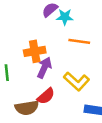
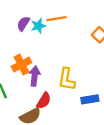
orange line: (79, 41) -> (56, 19), moved
yellow L-shape: (76, 81) -> (67, 79), turned 75

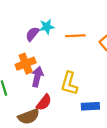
orange line: (56, 19) -> (75, 36), moved
purple semicircle: (23, 24) -> (32, 34), moved

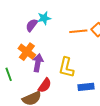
orange line: (75, 36) -> (78, 31), moved
orange cross: (26, 64) -> (27, 52), turned -30

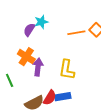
red semicircle: (45, 85) -> (50, 98), moved
blue rectangle: (86, 87) -> (63, 97), moved

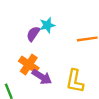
purple arrow: (38, 67) -> (42, 77), turned 114

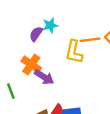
yellow L-shape: (75, 81) -> (74, 52), moved

